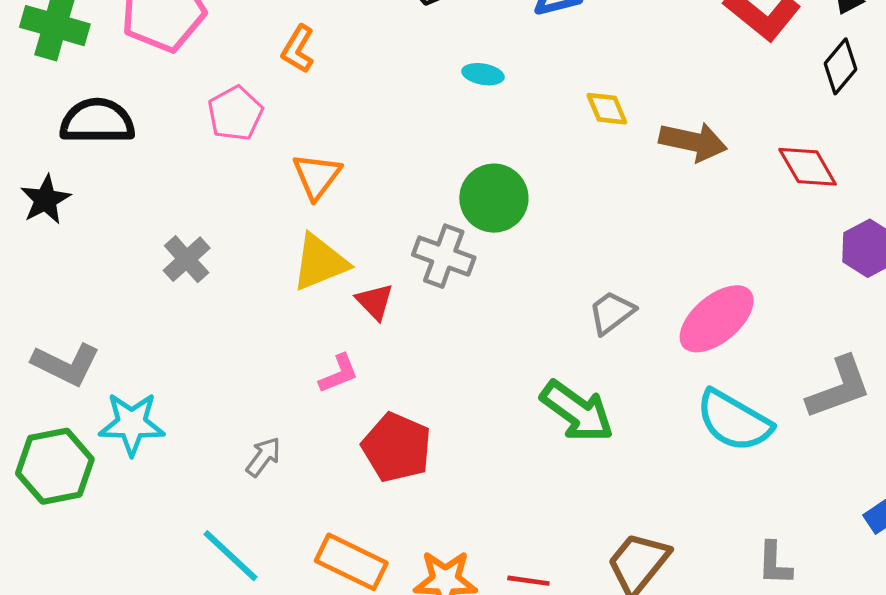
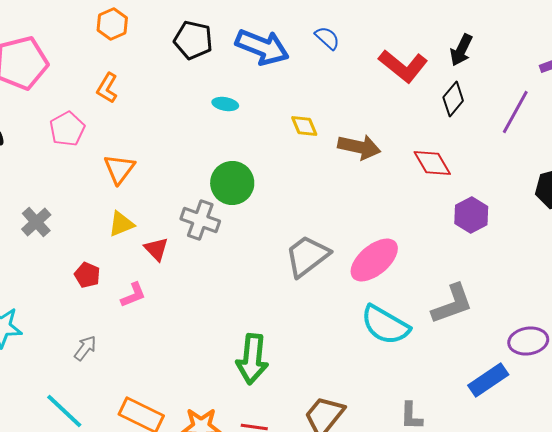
yellow triangle: (320, 262) -> (121, 224), size x0.7
gray trapezoid: (612, 313) -> (307, 256), size x1.5
green arrow: (577, 411) -> (252, 359), moved, turned 60
red pentagon: (397, 447) -> (87, 275), moved, size x0.6

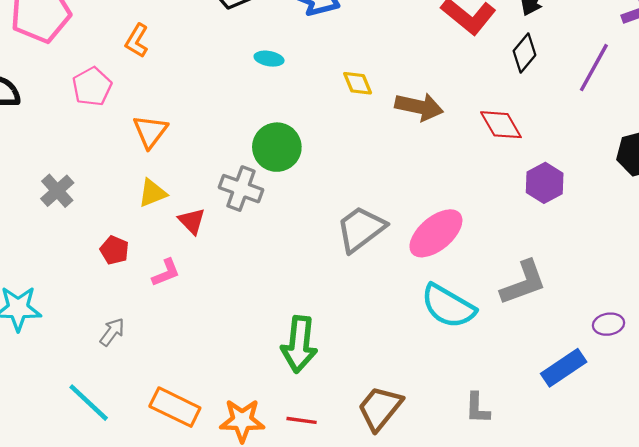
purple ellipse: (528, 341) -> (608, 324), size x0.7

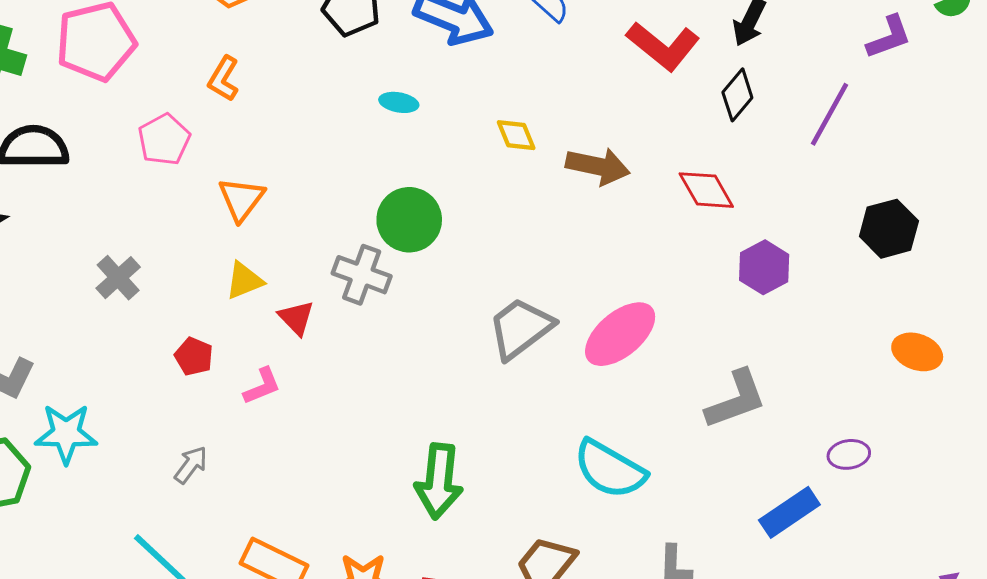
cyan semicircle: (448, 306) -> (610, 469), moved

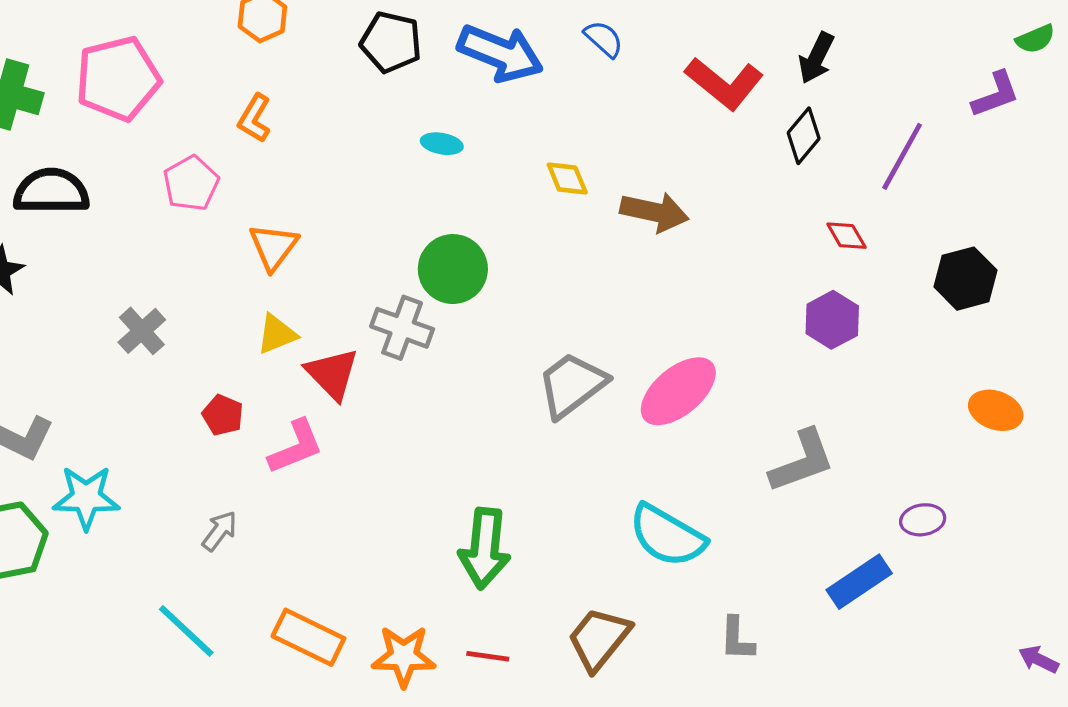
purple L-shape: (889, 37) -> (996, 94), moved
red diamond: (706, 190) -> (846, 236), moved, size x0.7
red triangle: (296, 318) -> (332, 374), size x1.4
pink L-shape: (262, 386) -> (296, 447), size x1.4

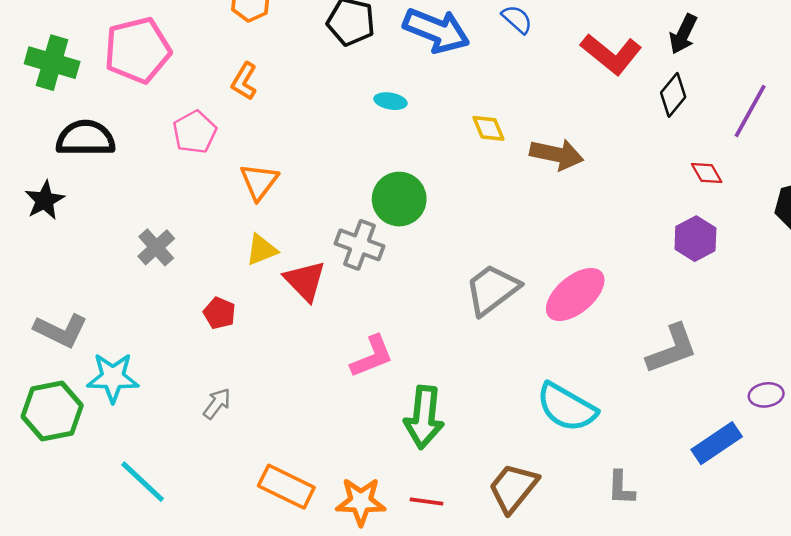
pink L-shape: (296, 447) -> (372, 356), moved
cyan line: (186, 631) -> (143, 482), moved

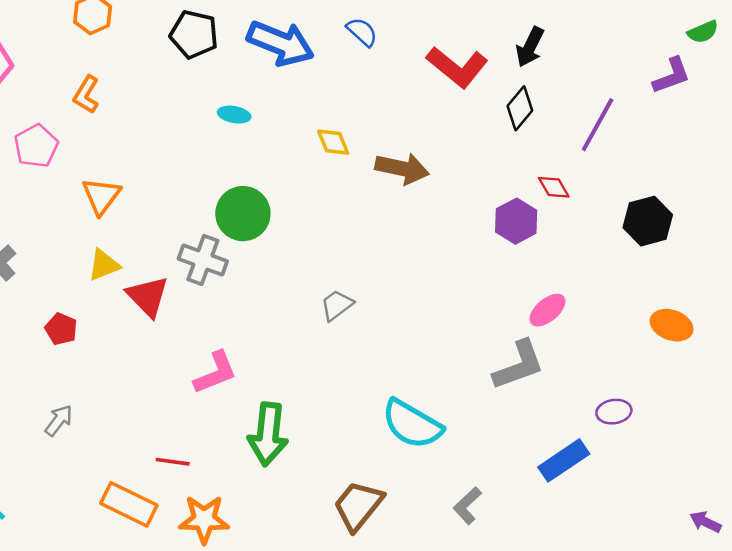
purple hexagon: (695, 239) -> (516, 221), moved
gray trapezoid: (492, 290) -> (337, 305), size x0.6
pink ellipse: (575, 294) -> (547, 310), moved, size x0.6
gray L-shape: (621, 488) -> (467, 506), turned 45
red line: (426, 501) -> (173, 462), moved

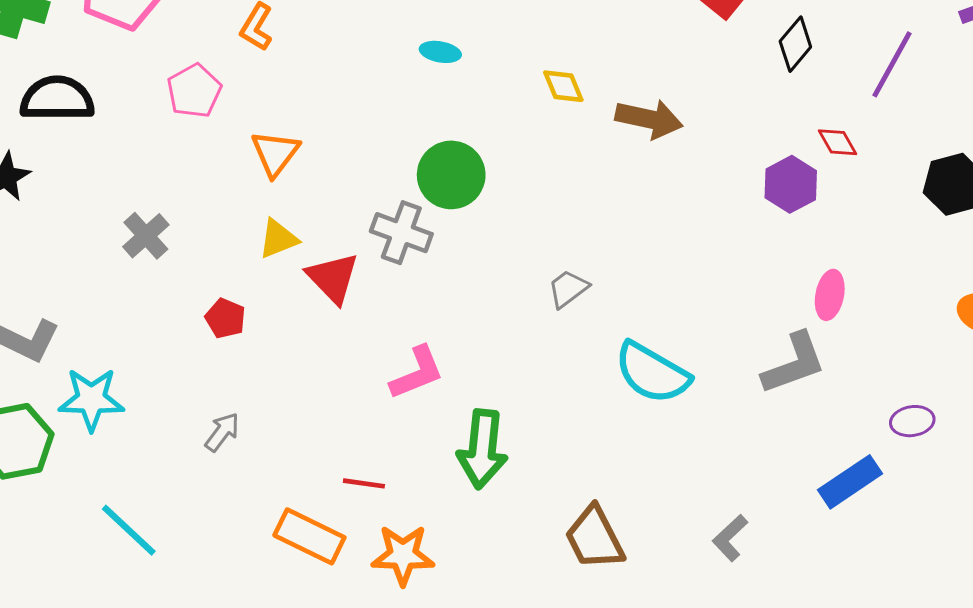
pink ellipse: (547, 310) -> (830, 295), turned -39
cyan semicircle: (412, 424) -> (652, 373), moved
brown trapezoid: (358, 506) -> (594, 538), turned -66

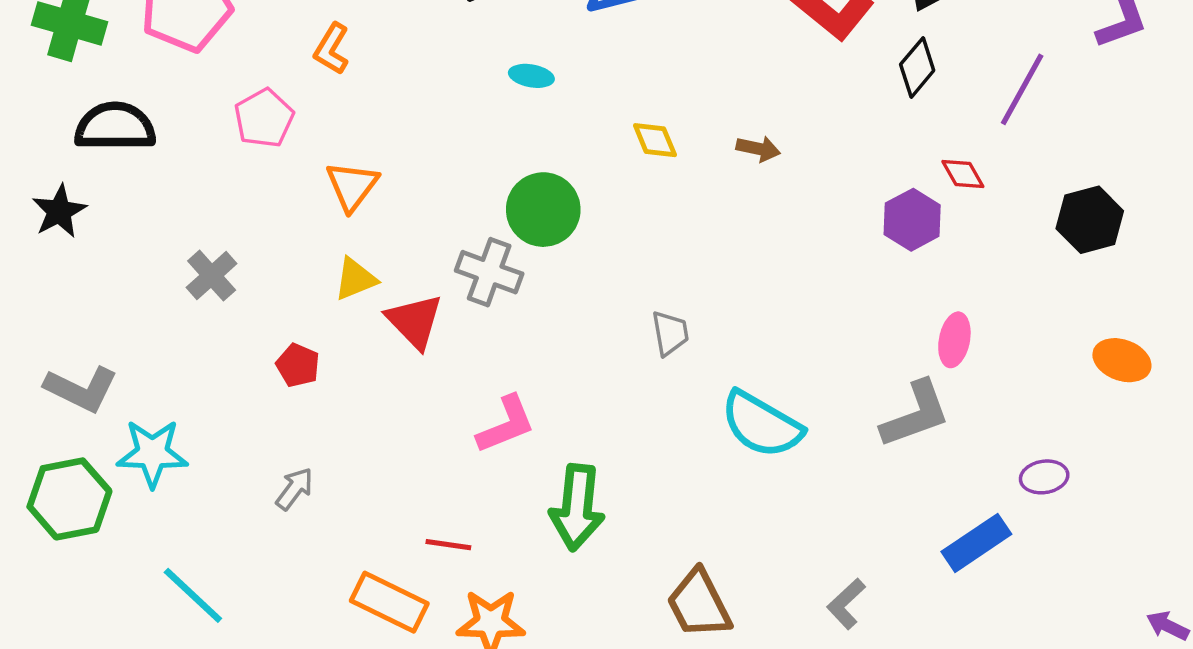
yellow diamond: (563, 86) -> (655, 140), moved
brown arrow: (649, 119) -> (758, 149), size x0.6
gray trapezoid: (568, 289) -> (670, 333), turned 117

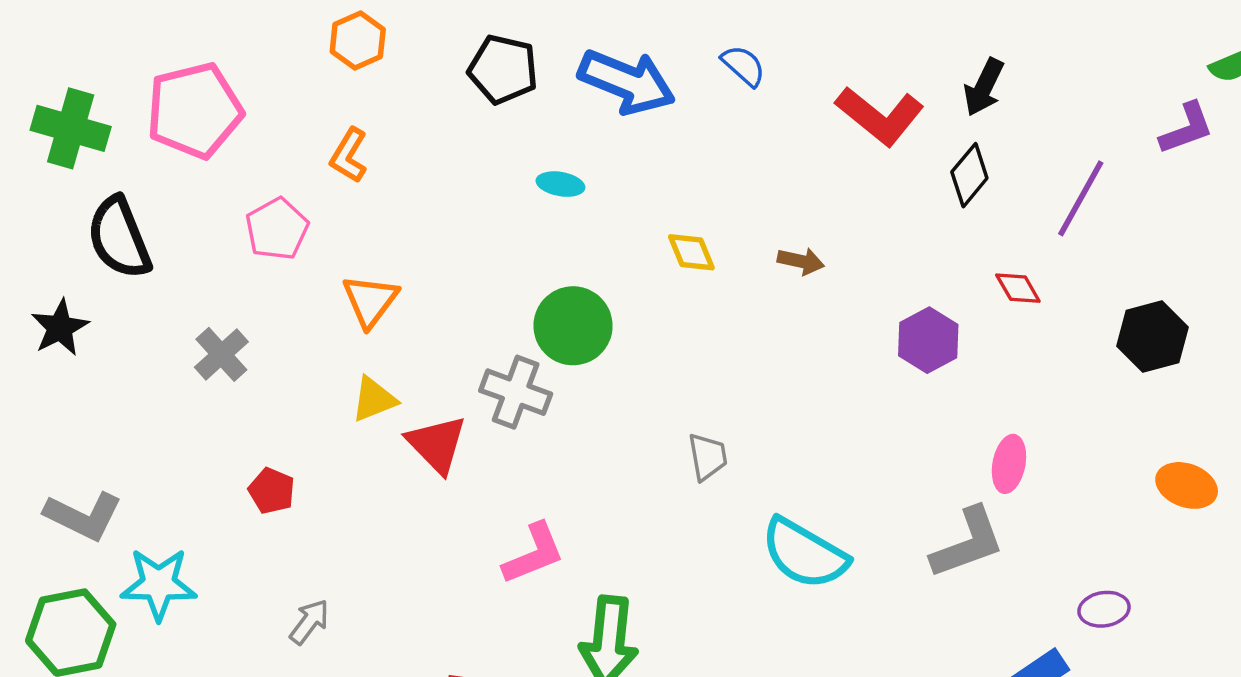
black semicircle: (115, 127) -> (119, 238), turned -112
purple hexagon: (912, 220) -> (928, 340), moved
gray cross: (212, 276) -> (221, 354), moved
red pentagon: (298, 365) -> (272, 491), moved

